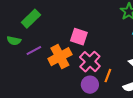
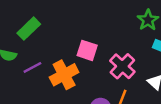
pink cross: (90, 62) -> (122, 66), moved

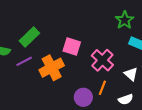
green rectangle: (29, 29) -> (29, 37), moved

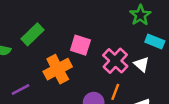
purple line: (24, 61) -> (21, 89), moved
white triangle: (131, 74) -> (142, 64), moved

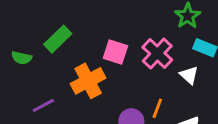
pink cross: (115, 61) -> (157, 53), moved

